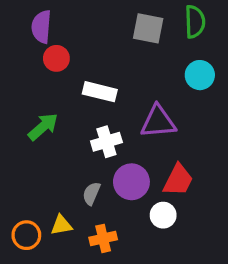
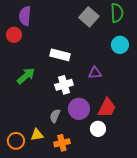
gray square: (148, 28) -> (89, 17), turned 30
red circle: (56, 58) -> (14, 35), moved
purple triangle: (158, 122) -> (95, 73), size x0.6

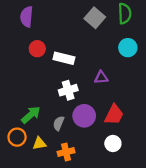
red circle: (14, 35) -> (37, 49), moved
green arrow: (26, 76) -> (31, 115), moved
white circle: (98, 129) -> (113, 144), moved
orange circle: (16, 141) -> (17, 137), moved

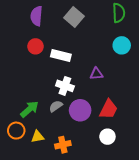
purple semicircle: (27, 17) -> (37, 16), moved
gray square: (95, 18) -> (74, 17), moved
white cross: (68, 90) -> (65, 86), turned 36
gray semicircle: (59, 123) -> (56, 106), moved, turned 32

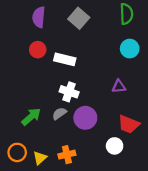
purple triangle: (96, 74) -> (119, 86), moved
red trapezoid: (108, 109) -> (129, 124), moved, turned 85
orange circle: (16, 131) -> (17, 152), moved
yellow triangle: (38, 137) -> (40, 158), moved, turned -32

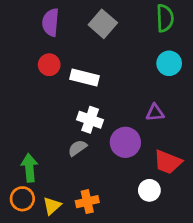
green arrow: (31, 117) -> (29, 168), moved, turned -54
purple circle: (85, 118) -> (125, 142), moved

